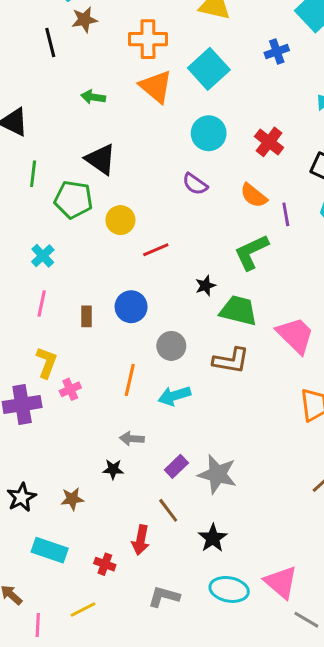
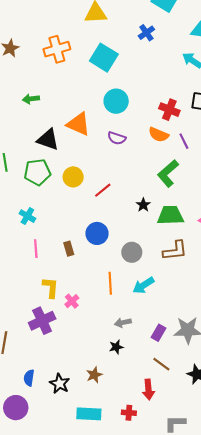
orange triangle: (156, 87) -> (78, 124), moved
red cross: (269, 142) -> (169, 110), moved

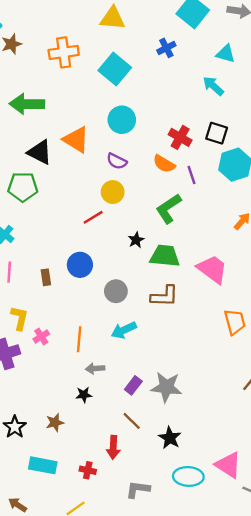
green arrow: (31, 99) -> (27, 104), size x1.8
yellow circle: (73, 177) -> (113, 192), moved
orange line: (110, 283) -> (79, 339), moved

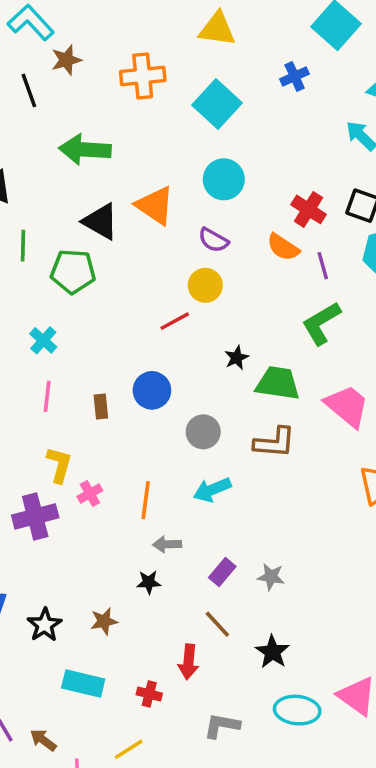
green L-shape: (169, 209) -> (321, 323), moved
gray star: (166, 387) -> (271, 577), size x0.6

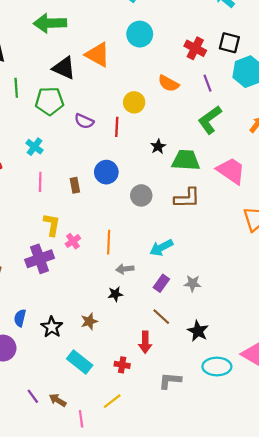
purple semicircle: (213, 240) -> (84, 121), moved
orange semicircle: (283, 247) -> (169, 83), moved
red line: (175, 321) -> (117, 127), turned -54
cyan arrow: (212, 490) -> (161, 248), moved
cyan rectangle: (83, 684) -> (80, 362), turned 30

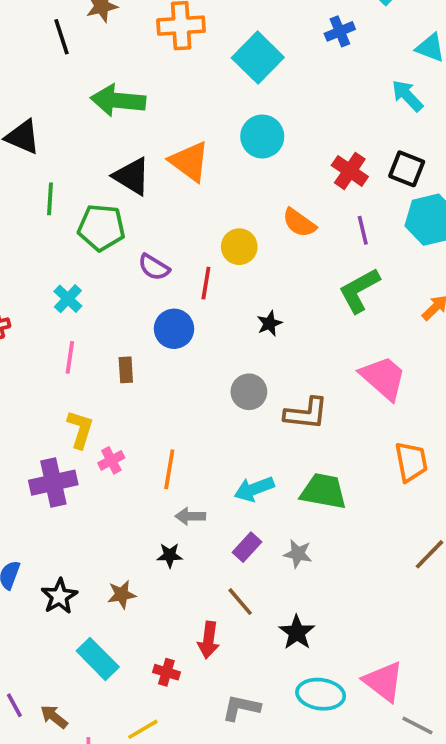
green trapezoid: (186, 160) -> (323, 491), moved
blue circle: (106, 172) -> (174, 329), moved
gray circle: (141, 195) -> (249, 392), moved

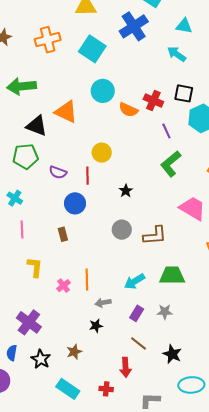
blue cross: (340, 31) -> (134, 26), size x1.8
orange semicircle: (299, 223) -> (128, 110), moved
brown rectangle: (126, 370) -> (63, 234), moved
pink cross: (111, 460) -> (63, 286), moved
purple cross: (53, 483) -> (29, 322), moved, turned -30

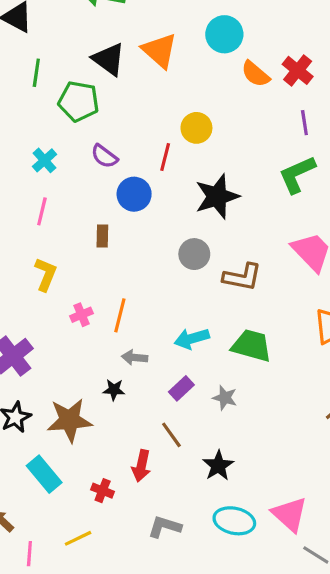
purple semicircle: (58, 172) -> (104, 156), moved
black star: (126, 191) -> (217, 196), size x2.0
brown star: (74, 352) -> (69, 420), size x1.8

